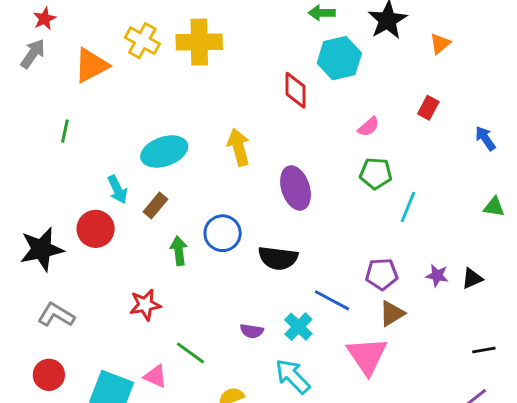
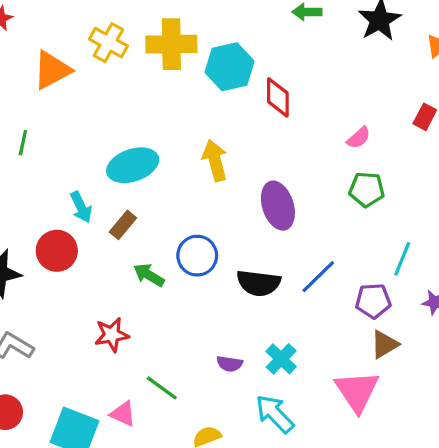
cyan hexagon: (339, 58) -> (229, 67), moved
cyan line: (408, 207) -> (402, 259), moved
green arrow: (179, 251) -> (149, 275), turned -52
blue line: (332, 300) -> (318, 277), moved, turned -72

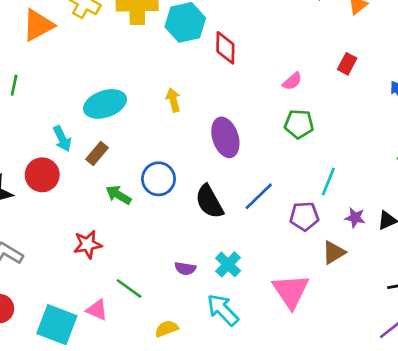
yellow arrow: (215, 160) -> (173, 100), size x0.7
black semicircle: (259, 283) -> (209, 202), turned 54
brown triangle: (384, 344) -> (334, 252), moved

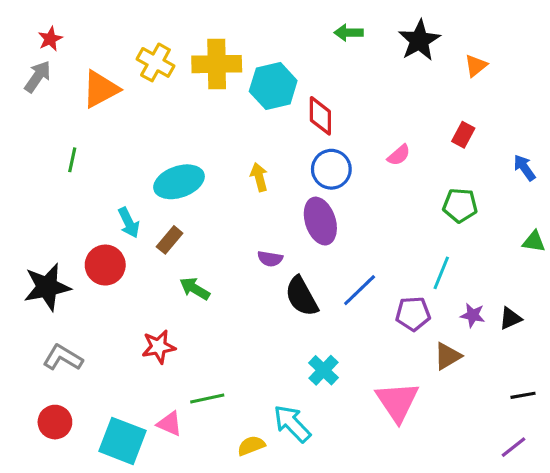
green pentagon: (299, 124) -> (460, 205), moved
blue circle: (159, 179) -> (331, 169), moved
purple semicircle: (185, 268) -> (270, 259), moved
green line: (129, 289) -> (207, 398), turned -48
cyan arrow: (223, 310) -> (292, 424), moved

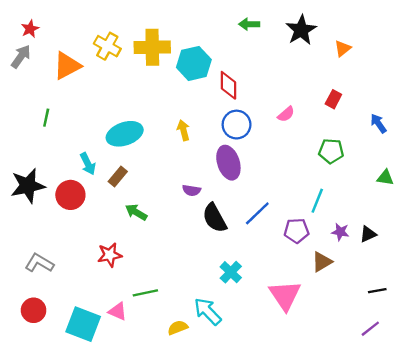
black star: (47, 287) -> (28, 186), moved

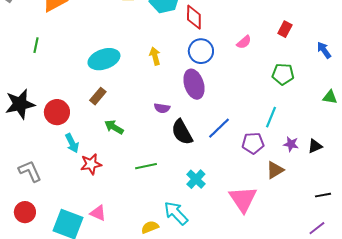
cyan arrow: (88, 164) -> (72, 143), moved
gray L-shape: (39, 263) -> (30, 171), turned 35
green line: (145, 293) -> (146, 166), moved

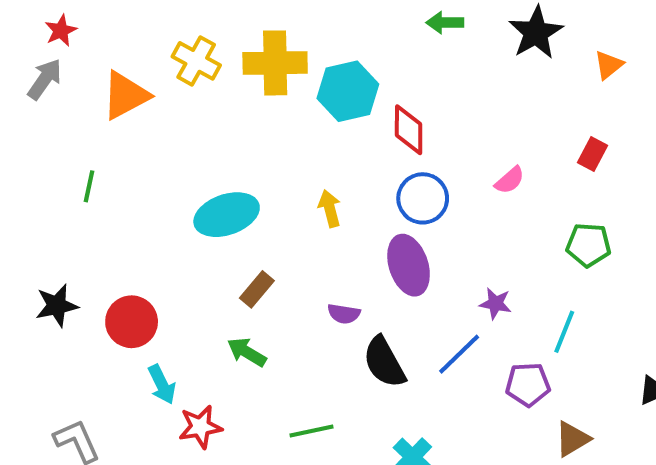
brown rectangle: (98, 96) -> (257, 289), moved
black star: (20, 104) -> (57, 306), size x0.7
purple star: (291, 144) -> (495, 304), moved

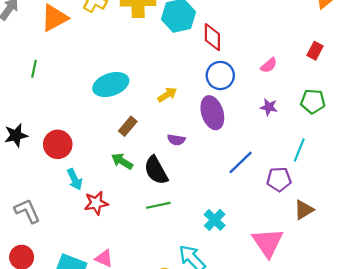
yellow arrow: (330, 209) -> (167, 95), moved, turned 72
purple star: (495, 304) -> (269, 107), moved
black semicircle: (384, 362) -> (156, 170), moved

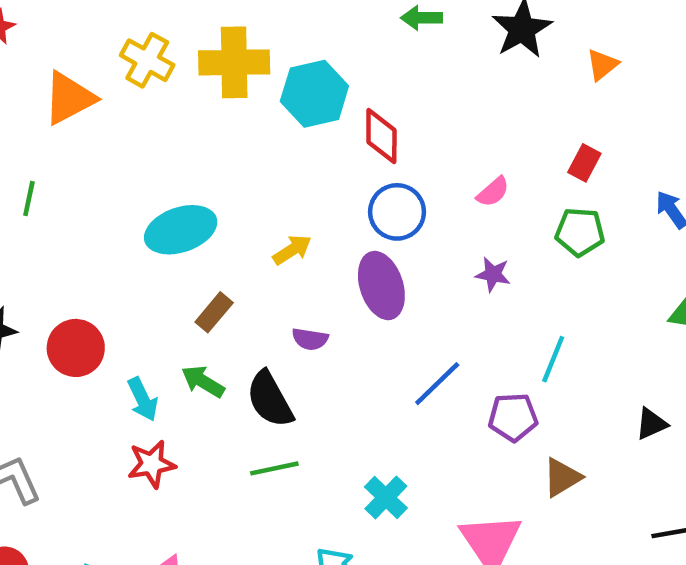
green pentagon: (313, 101) -> (580, 232), moved
cyan arrow: (75, 179) -> (143, 399), moved

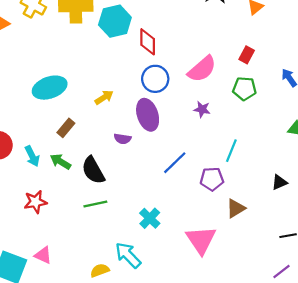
pink semicircle: (493, 192) -> (202, 69), size x1.8
purple semicircle: (310, 339) -> (123, 139), moved
cyan arrow: (143, 399) -> (32, 156), moved

